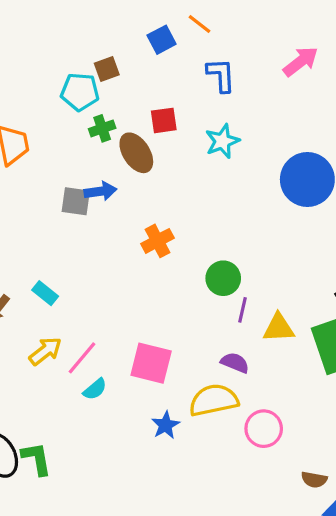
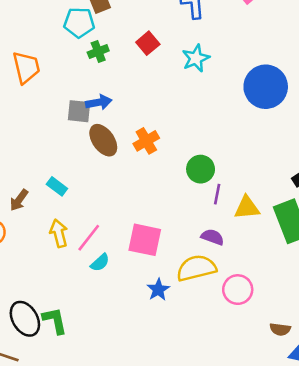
red square: (164, 120) -> (148, 43), turned -30
brown ellipse: (136, 153) -> (103, 140), moved
yellow arrow: (45, 351) -> (59, 233), turned -64

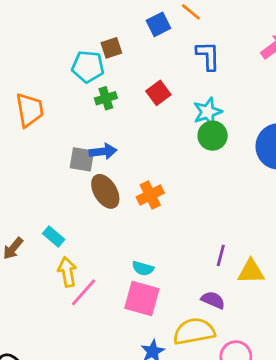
green circle: (201, 169) -> (213, 136), moved
yellow arrow: (59, 233) -> (67, 272), moved
cyan semicircle: (100, 263) -> (143, 268), moved, turned 54

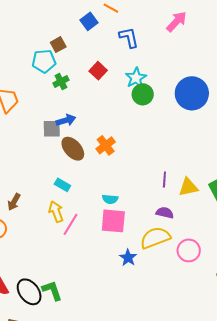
cyan rectangle: (54, 237) -> (62, 185), moved

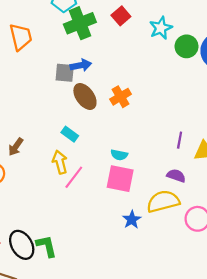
green cross: (61, 82) -> (80, 23), size x1.8
green circle: (143, 94) -> (187, 46), moved

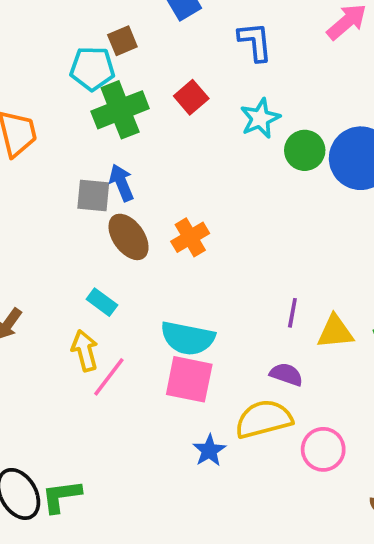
blue arrow: (81, 65) -> (121, 183), turned -102
cyan semicircle: (119, 155) -> (188, 338), size x1.8
green L-shape: (46, 246) -> (61, 496), turned -85

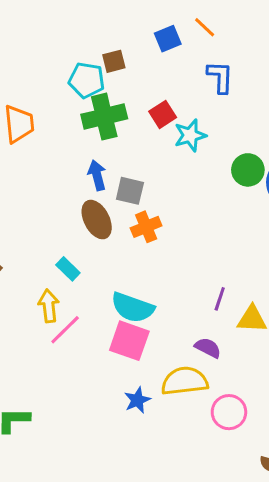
cyan star: (260, 118) -> (190, 135), moved
gray square: (93, 196) -> (130, 191), moved

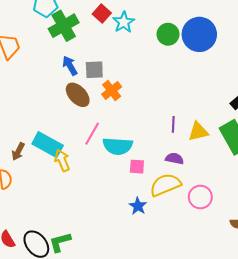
cyan rectangle: (68, 269) -> (48, 145), moved, size x1.8
pink line: (65, 330) -> (92, 134), moved
pink square: (129, 341) -> (137, 167), moved, size x0.6

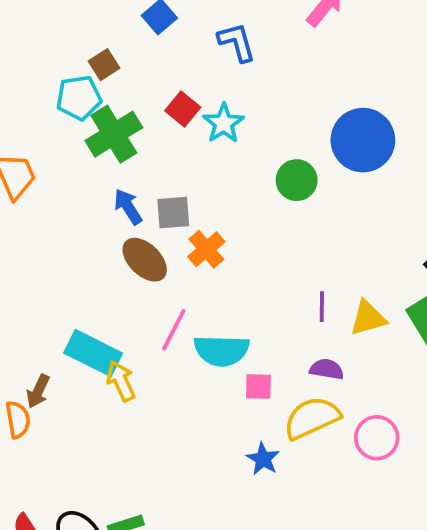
green circle: (168, 34) -> (297, 180), moved
brown arrow: (18, 151) -> (38, 391), moved

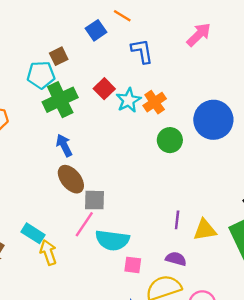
gray square: (173, 213) -> (95, 200), moved
orange cross: (206, 249) -> (155, 102), moved
cyan rectangle: (93, 353) -> (33, 233), size x0.7

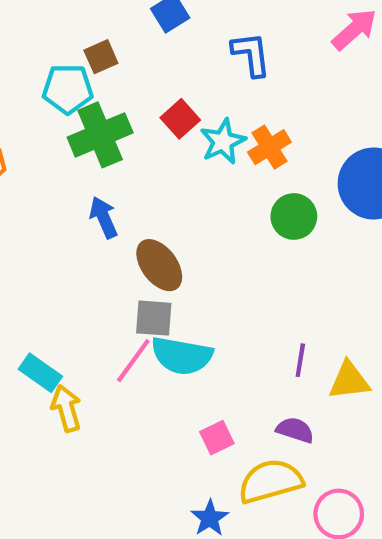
brown ellipse: (71, 179) -> (159, 265), moved
cyan semicircle: (112, 240) -> (182, 356), moved
pink square: (133, 265) -> (217, 438), turned -36

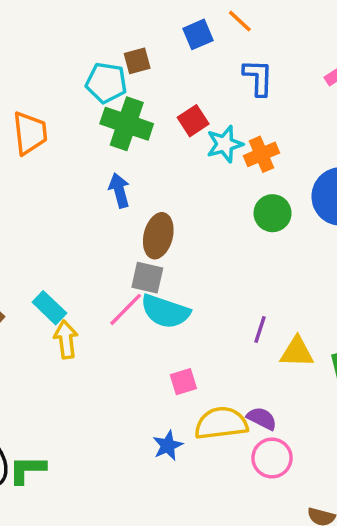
green cross: (100, 135) -> (127, 124), turned 33
brown ellipse: (159, 265) -> (158, 236), turned 42
purple semicircle: (295, 430) -> (262, 418), moved

